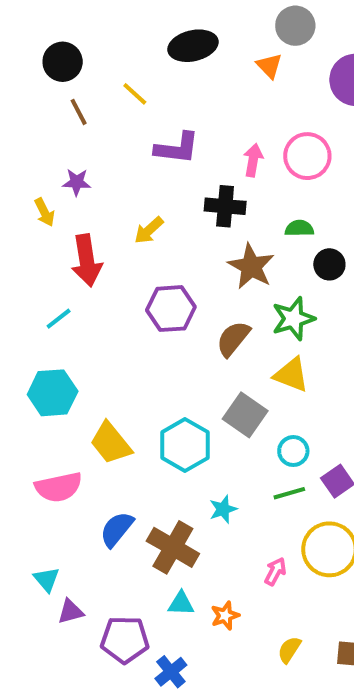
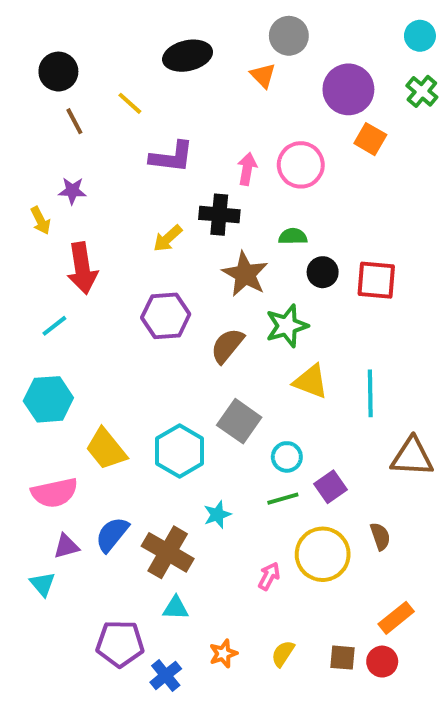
yellow arrow: (149, 230) -> (168, 238), moved
yellow triangle: (291, 375) -> (311, 381), moved
purple triangle: (71, 612) -> (66, 546), moved
orange star: (225, 616) -> (223, 654), moved

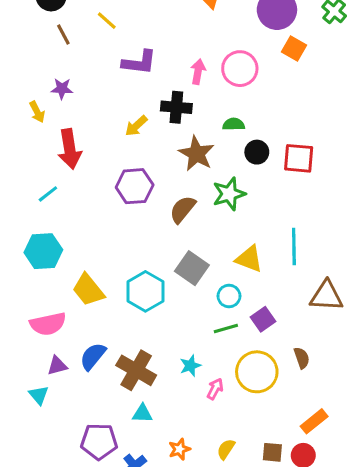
yellow triangle: (311, 381) -> (249, 259), moved
cyan star: (217, 515) -> (190, 366), moved

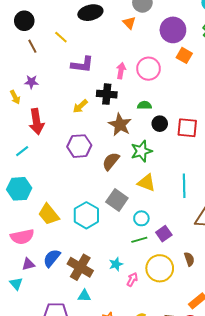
yellow triangle: (249, 259) -> (146, 183), moved

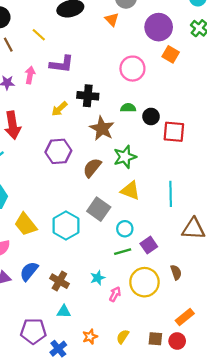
pink arrow: (121, 71) -> (30, 75), moved
black circle: (160, 124) -> (151, 116), moved
brown cross: (80, 267) -> (59, 281), size x0.7

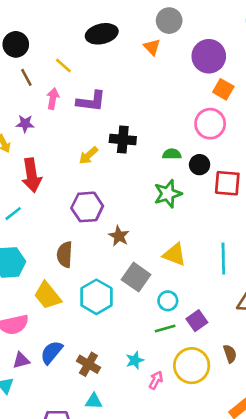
pink circle: (132, 69) -> (210, 124), moved
pink arrow: (30, 75) -> (53, 99), moved
brown star: (102, 128) -> (119, 236), moved, size x0.7
green star: (125, 157) -> (168, 194), moved
brown semicircle: (92, 168) -> (65, 255), moved, turned -36

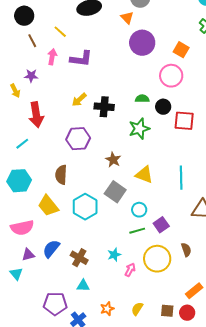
purple circle: (209, 56) -> (142, 43), moved
black cross: (123, 140) -> (104, 107), moved
brown star: (119, 236) -> (113, 160), moved

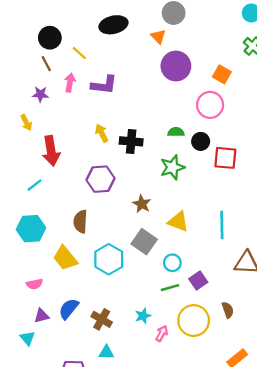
black circle: (24, 16) -> (50, 38), moved
purple star: (31, 76) -> (40, 94), moved
yellow arrow: (79, 100) -> (102, 133), turned 105
pink semicircle: (22, 228) -> (35, 284), size x0.6

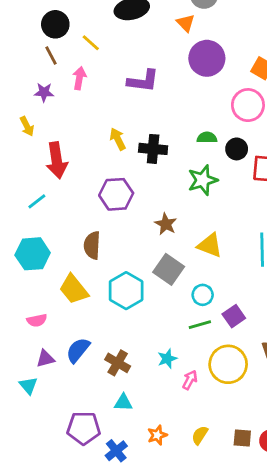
purple L-shape: (104, 85) -> (143, 81), moved

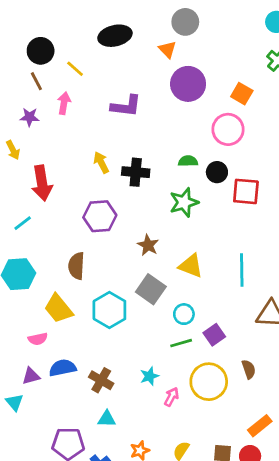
pink semicircle: (37, 320) -> (38, 339), moved
blue semicircle: (78, 350) -> (63, 368), turned 40

